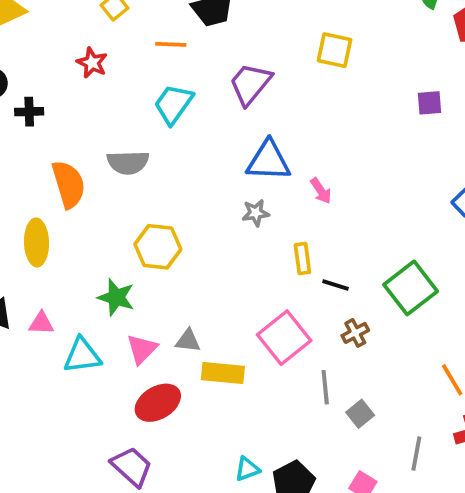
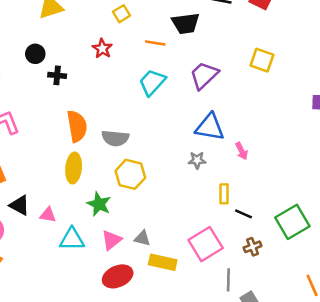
gray semicircle: (128, 162) -> (115, 138), moved
yellow ellipse: (37, 242) -> (74, 168), moved

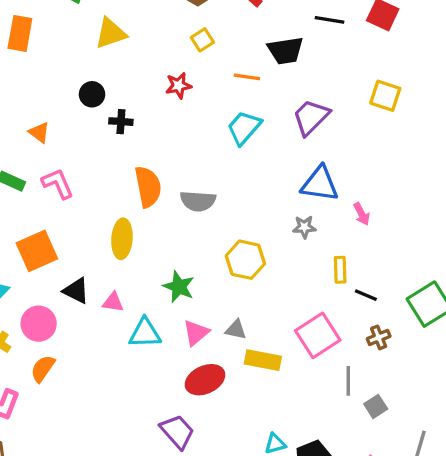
red star: (102, 49) -> (179, 86), turned 30
yellow ellipse: (74, 168) -> (122, 239), moved
yellow hexagon: (130, 174) -> (245, 260), moved

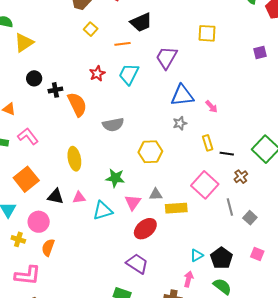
yellow triangle: (111, 33) -> (24, 43), moved
red star: (179, 86) -> (97, 74), moved
orange semicircle: (148, 187) -> (77, 104), moved

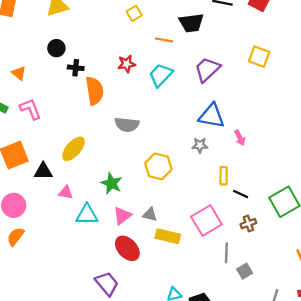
yellow ellipse: (74, 159) -> (73, 149), turned 35
black triangle: (56, 196) -> (43, 171), moved, turned -30
red ellipse: (145, 229) -> (127, 248), turned 70

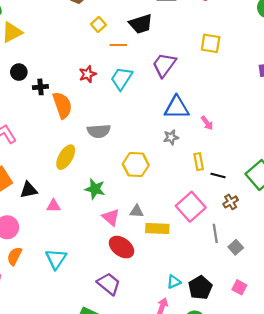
yellow square: (134, 13) -> (98, 25), moved
yellow ellipse: (73, 149) -> (66, 157), moved
cyan triangle: (87, 215) -> (56, 259), moved, turned -45
pink triangle: (122, 216) -> (111, 217), turned -30

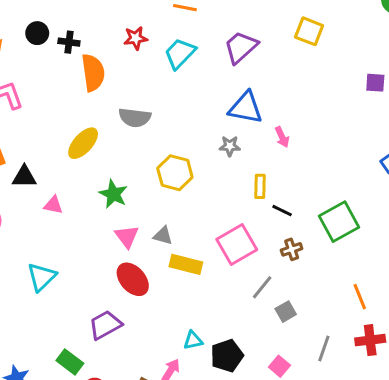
black circle: (19, 72) -> (37, 33), moved
gray line: (215, 233) -> (262, 287), turned 36
purple trapezoid: (109, 284) -> (105, 325), turned -80

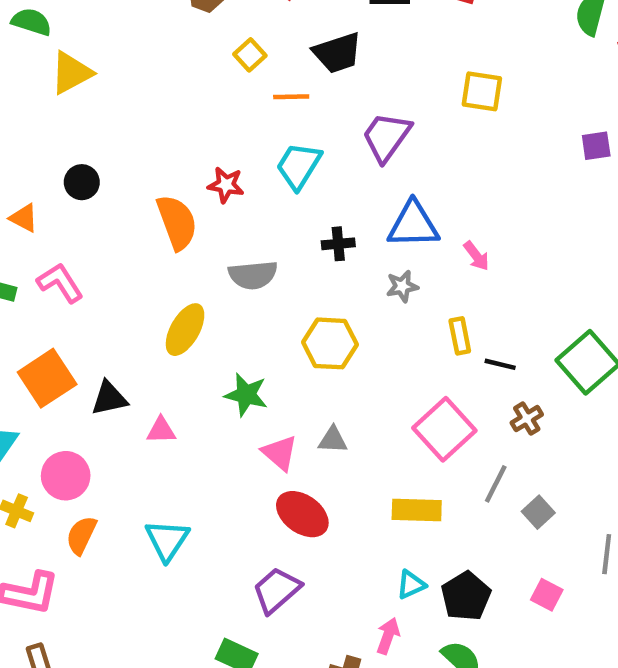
red star: (136, 38) -> (226, 185), moved, turned 30
black cross: (69, 42) -> (338, 244), moved
yellow rectangle: (186, 264) -> (417, 510), moved

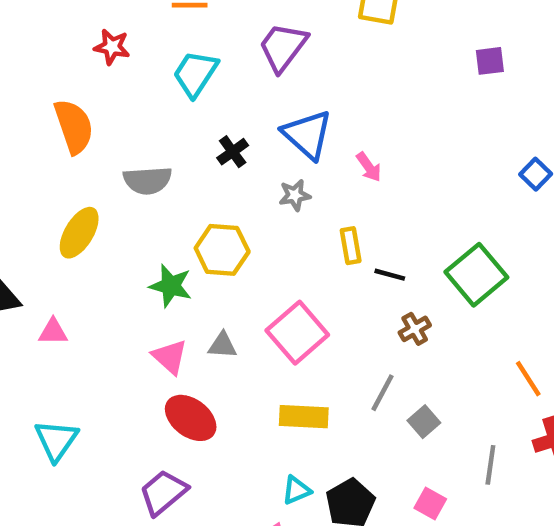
red star: (226, 185) -> (112, 47), moved
blue triangle: (413, 225) -> (307, 135), turned 42
black cross: (338, 244) -> (233, 152), turned -32
green star: (246, 395) -> (171, 286), moved
pink square: (444, 429) -> (297, 333), moved

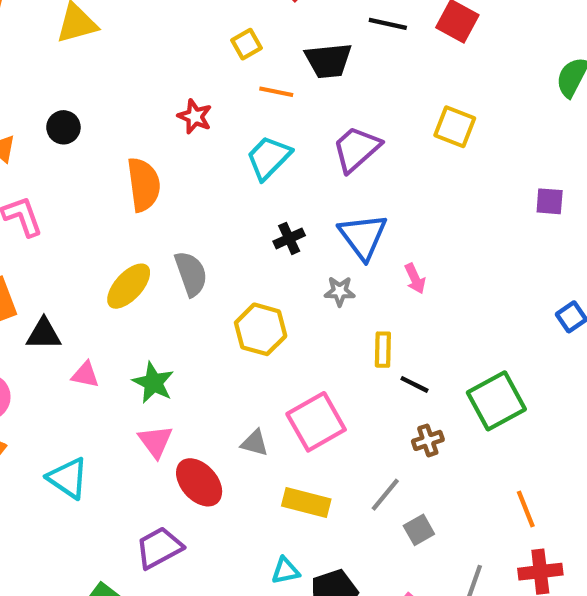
gray semicircle: (148, 180) -> (191, 274), moved, turned -117
green star: (171, 286) -> (153, 383), moved
gray triangle: (222, 345) -> (255, 443), moved
pink triangle: (170, 357) -> (155, 441), moved
cyan triangle: (56, 440) -> (68, 478), turned -42

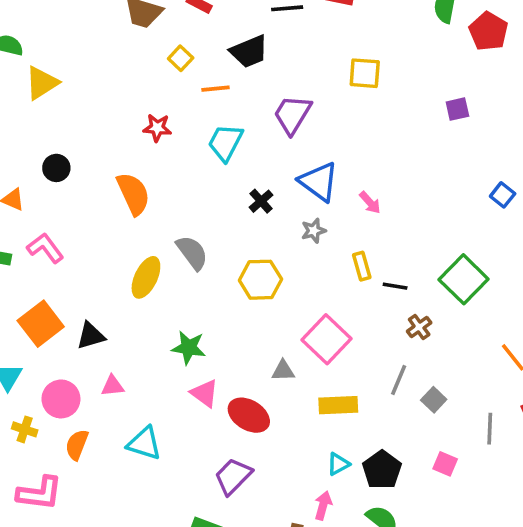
pink triangle: (85, 375) -> (112, 386), moved

